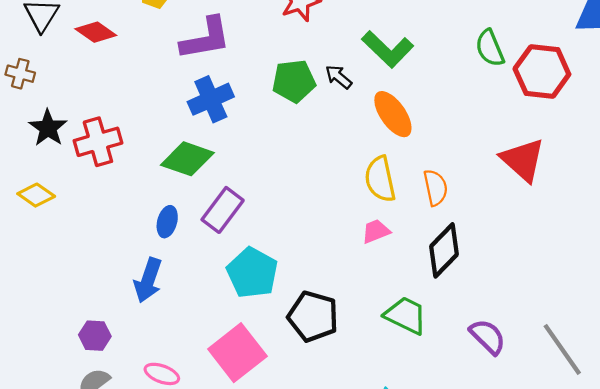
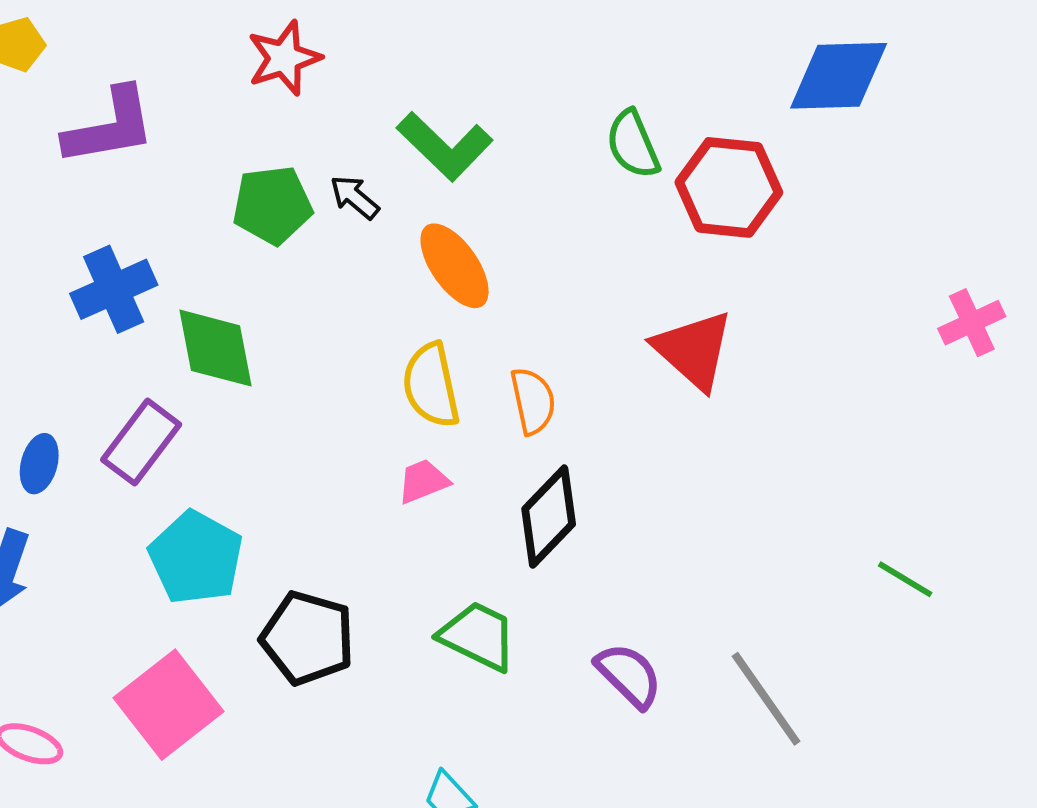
blue cross: (211, 99) -> (114, 289), moved
green diamond: (187, 159) -> (216, 348), moved, turned 60

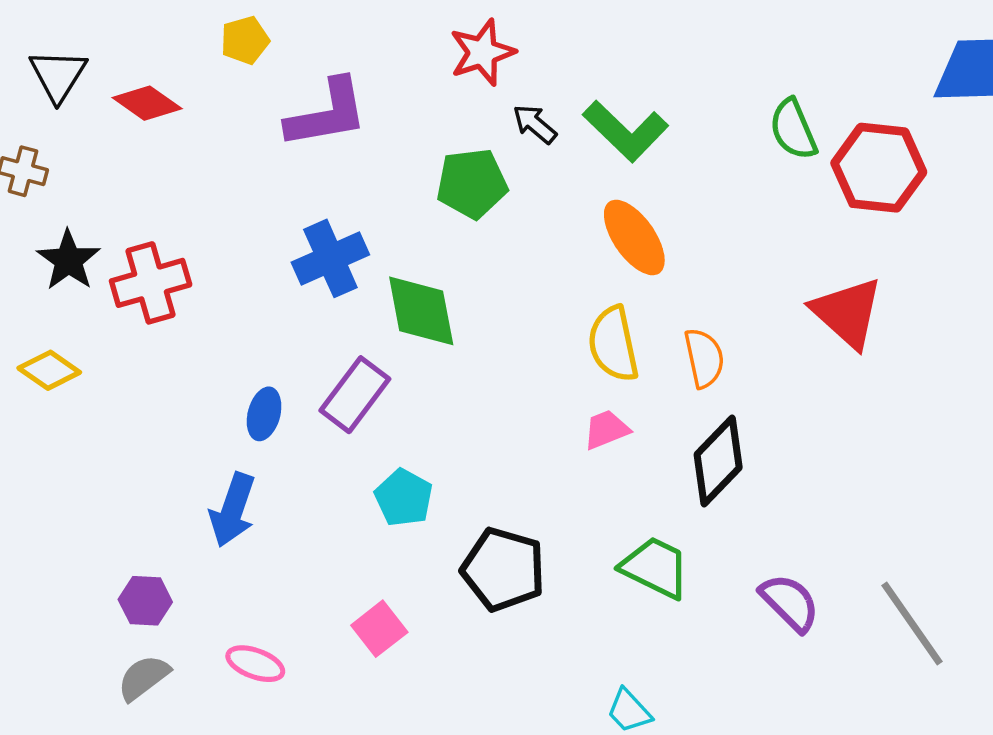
black arrow: (355, 197) -> (535, 124), moved
cyan pentagon: (196, 558) -> (404, 498), size x0.7
pink square: (169, 705) -> (379, 629), size x0.6

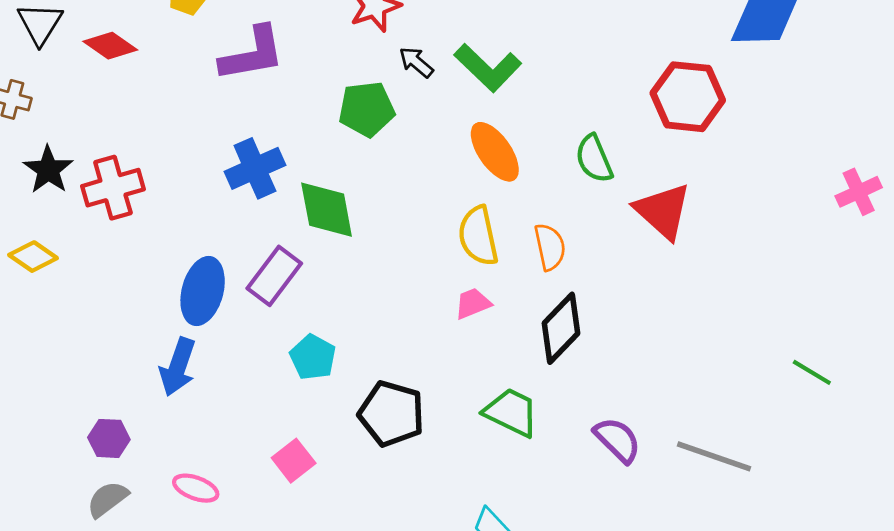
green semicircle: (793, 129) -> (594, 159), moved
blue ellipse: (264, 414) -> (203, 291), size x1.6
gray line: (912, 623) -> (714, 456), turned -36

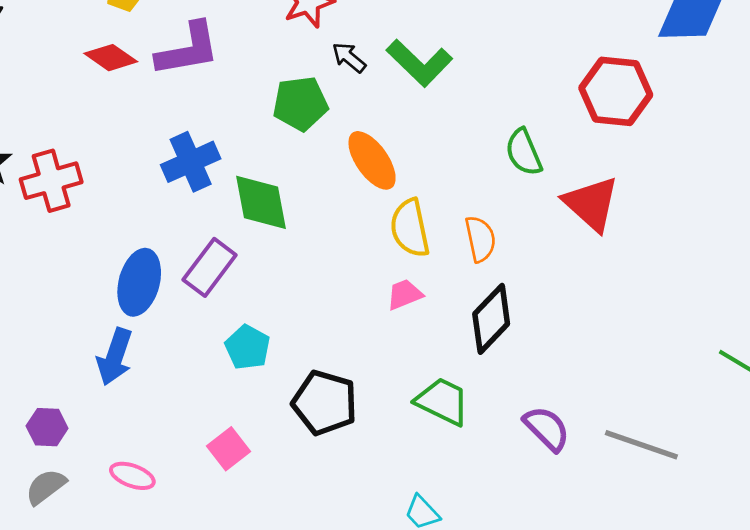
red diamond: (110, 46) -> (111, 58), moved
orange ellipse: (495, 152) -> (372, 160), moved

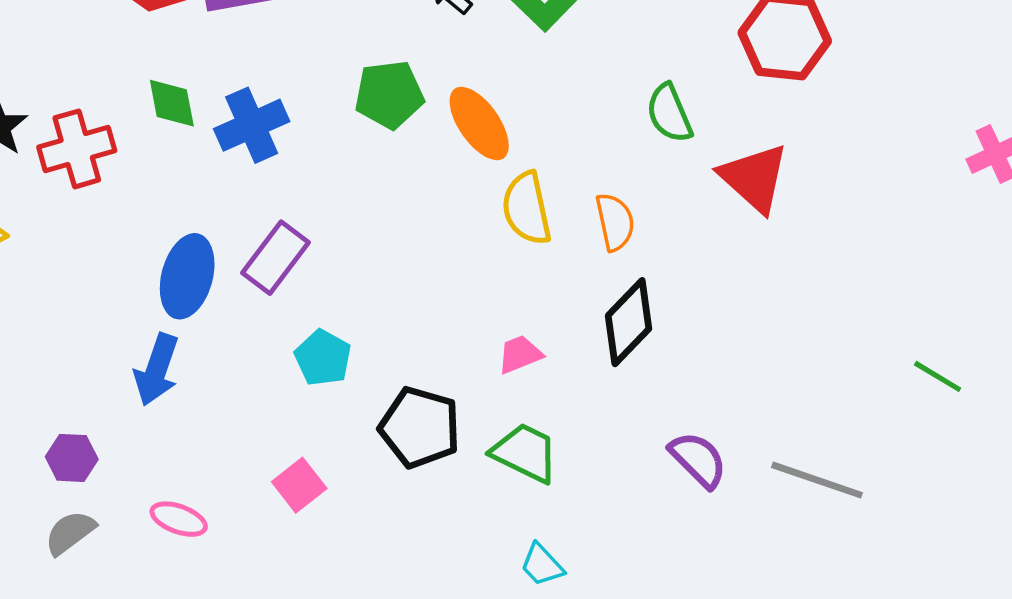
green pentagon: (300, 104) -> (389, 95), moved
green diamond: (261, 202) -> (172, 103), moved, size x0.7
pink trapezoid: (405, 294) -> (520, 354), moved
green trapezoid: (442, 401) -> (525, 453), moved

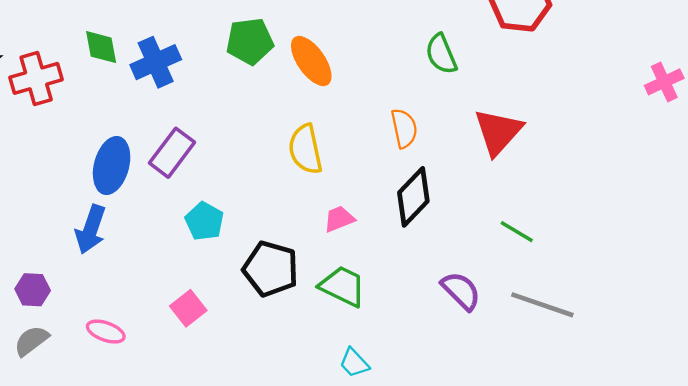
red triangle: (754, 178) -> (498, 132), moved, turned 30
yellow semicircle: (527, 208) -> (305, 149), moved
green line: (938, 376) -> (517, 232), moved

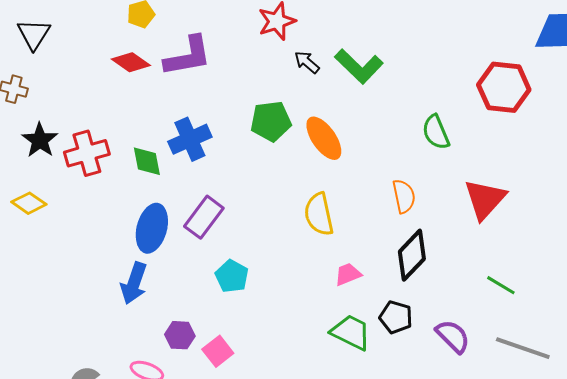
green diamond: (101, 47) -> (147, 161), moved
black pentagon: (271, 269) -> (396, 317), moved, size x0.7
purple hexagon: (33, 290) -> (180, 335), moved

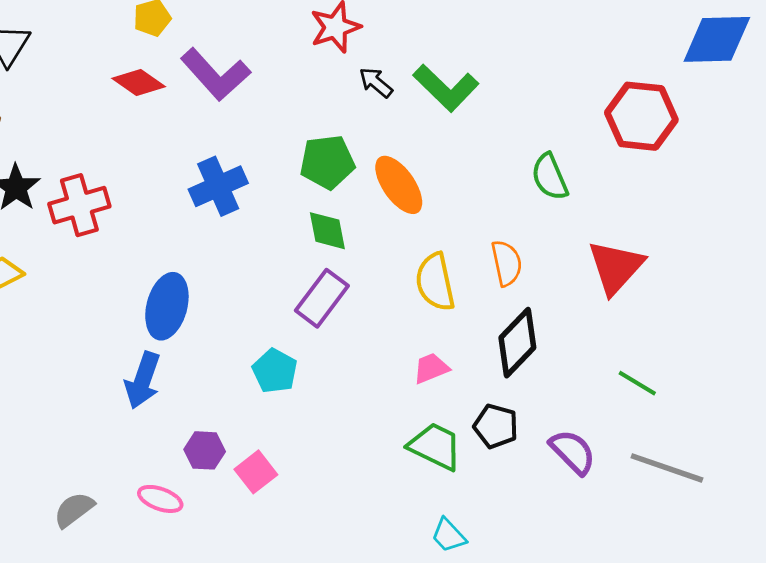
purple L-shape: (188, 56) -> (215, 74), turned 58
green diamond: (147, 161) -> (327, 231), moved
yellow semicircle: (319, 214) -> (435, 282), moved
purple rectangle: (204, 217) -> (322, 298), moved

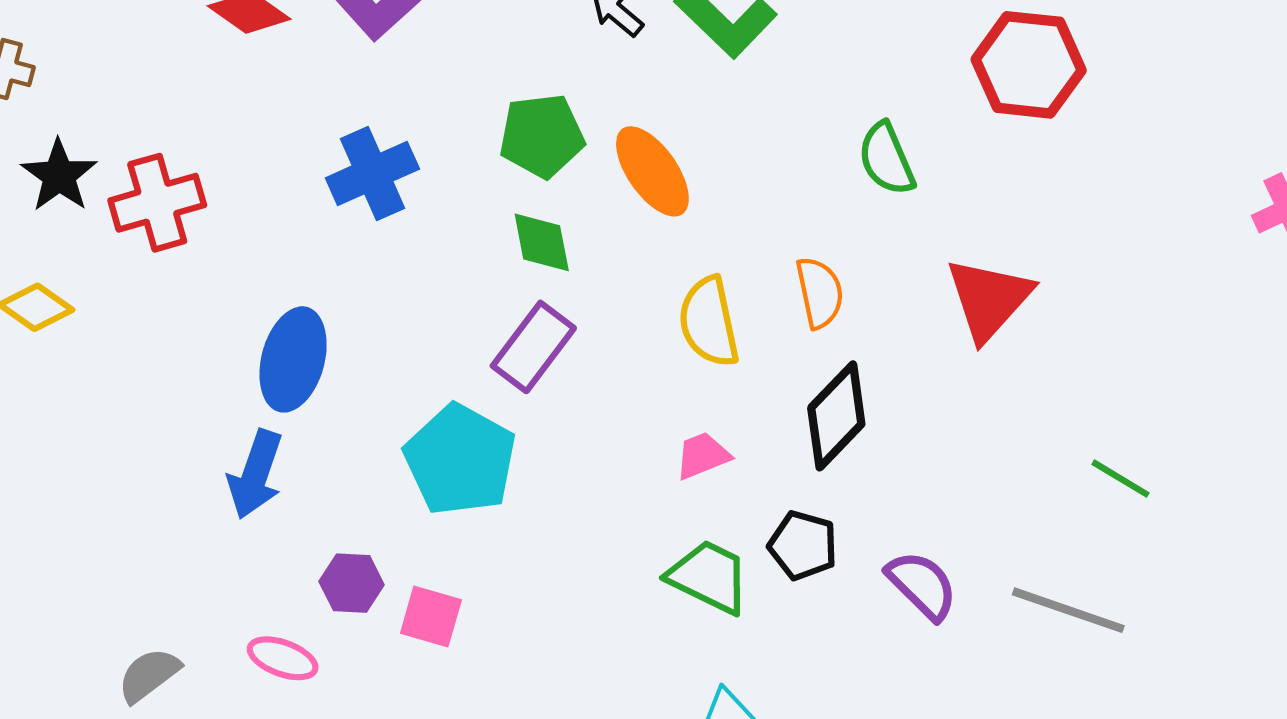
cyan pentagon: (275, 371) -> (460, 460), size x1.6
green line: (637, 383) -> (1121, 479), moved
pink square: (256, 472) -> (431, 616), turned -36

